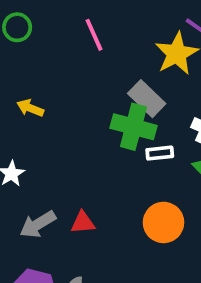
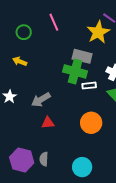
green circle: (17, 27) -> (24, 32), moved
gray rectangle: (147, 99) -> (82, 56), turned -30
gray arrow: (38, 224) -> (41, 100), moved

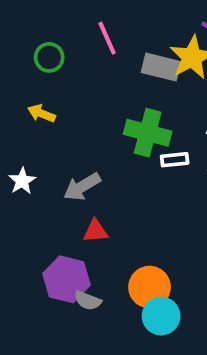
gray rectangle: (82, 56) -> (161, 67), moved
orange circle: (91, 123) -> (150, 287), moved
gray semicircle: (44, 159) -> (88, 301), turned -72
purple hexagon: (22, 160) -> (67, 279), moved

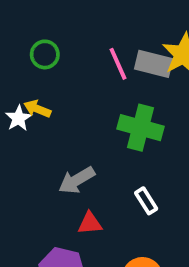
pink line: (107, 38) -> (118, 64), moved
white rectangle: (175, 160) -> (146, 201), moved, turned 64
white star: (22, 181) -> (19, 118), moved

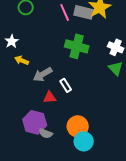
yellow arrow: (37, 109) -> (22, 60), moved
white rectangle: (146, 201) -> (66, 85), moved

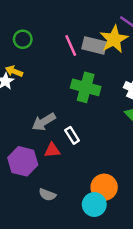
yellow arrow: (22, 60) -> (14, 71), moved
purple hexagon: (35, 122) -> (23, 161), moved
orange circle: (78, 126) -> (104, 187), moved

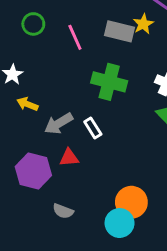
yellow star: (114, 39) -> (143, 24), size x0.6
pink line: (71, 45) -> (75, 37), moved
yellow arrow: (14, 71) -> (27, 104), moved
white rectangle: (72, 135) -> (93, 128), moved

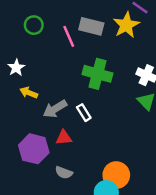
yellow star: (143, 24) -> (126, 25), size x1.5
gray rectangle: (120, 31) -> (91, 26), moved
gray semicircle: (63, 211) -> (64, 173), moved

